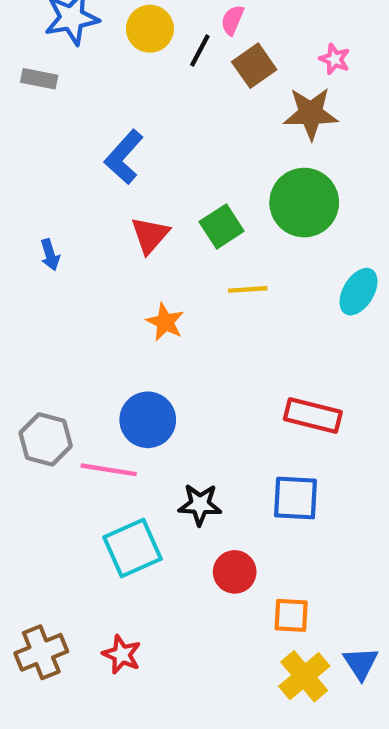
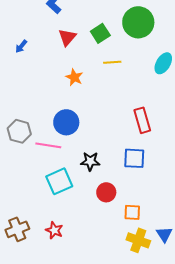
blue arrow: (50, 255) -> (21, 46), turned 56
red rectangle: (313, 415) -> (142, 120), turned 60
yellow cross: (304, 676) -> (138, 240), turned -30

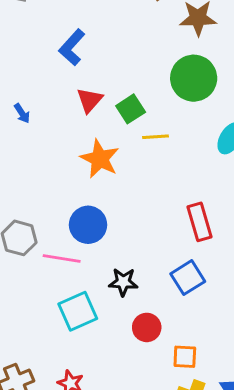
green square: (100, 33) -> (131, 109), moved
blue arrow: (21, 46) -> (22, 113), turned -72
orange star: (74, 77) -> (100, 159), size x1.5
blue square: (134, 158) -> (188, 278), turned -35

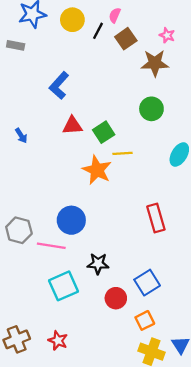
green circle: (194, 78) -> (151, 109), size x0.7
red triangle: (90, 100) -> (72, 126), turned 45
orange star: (100, 159) -> (97, 170), moved
blue square: (188, 278) -> (147, 283), moved
orange square: (185, 357) -> (145, 320), turned -30

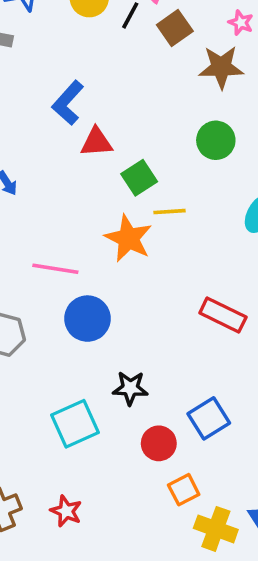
red triangle: (72, 126) -> (96, 142), moved
red rectangle: (156, 218) -> (223, 315), turned -48
pink line: (51, 246) -> (55, 269), moved
orange square: (145, 320) -> (184, 490), moved

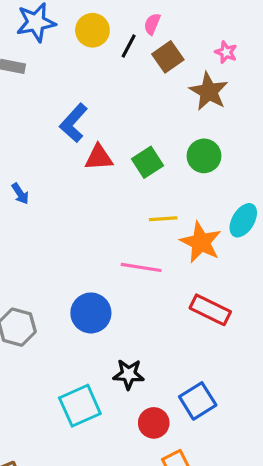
brown star: (221, 67) -> (209, 91), turned 30
green square: (139, 178) -> (147, 162), moved
orange star: (128, 238) -> (201, 242), moved
pink line: (55, 269) -> (141, 267), moved

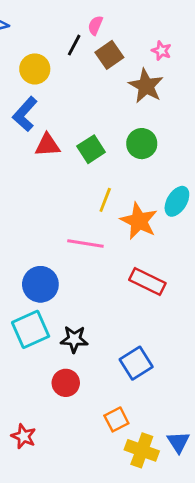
yellow circle: (92, 30) -> (35, 69), moved
yellow line: (163, 219) -> (105, 200), turned -65
cyan square: (80, 406) -> (31, 329), moved
red circle: (154, 423) -> (66, 383), moved

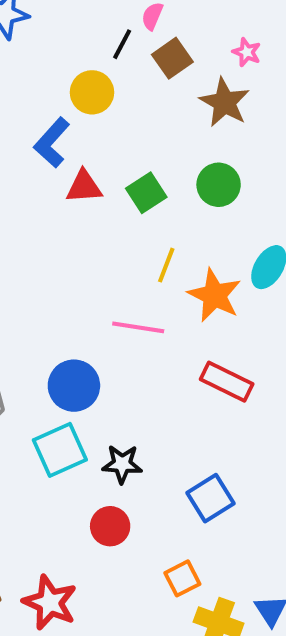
yellow circle: (35, 69) -> (92, 92), moved
red star: (24, 436) -> (50, 603), size x1.5

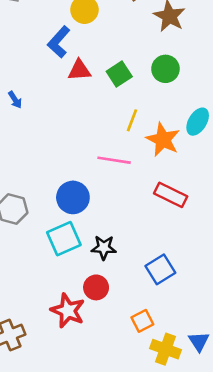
red star: (50, 603) -> (68, 311), moved

